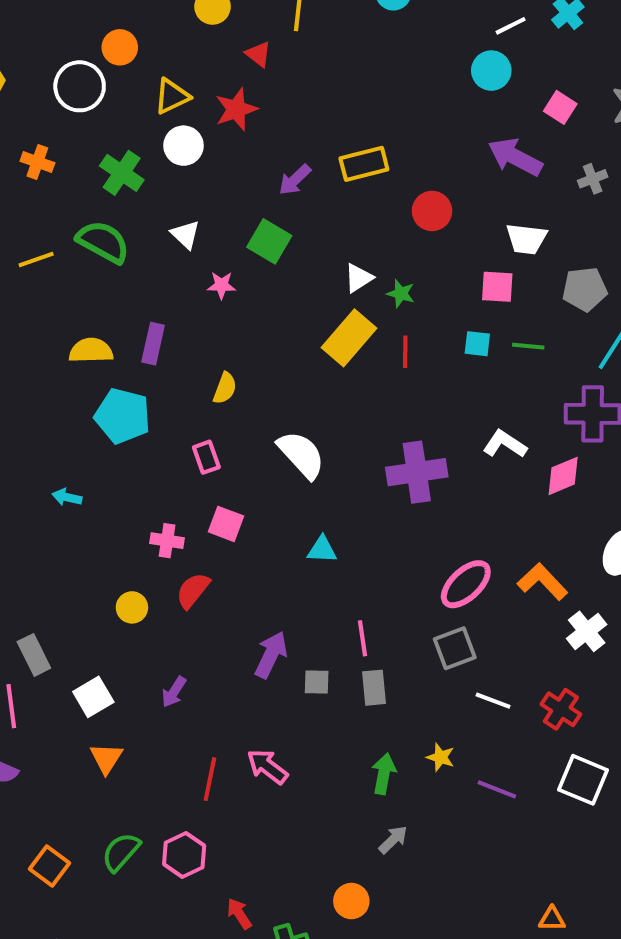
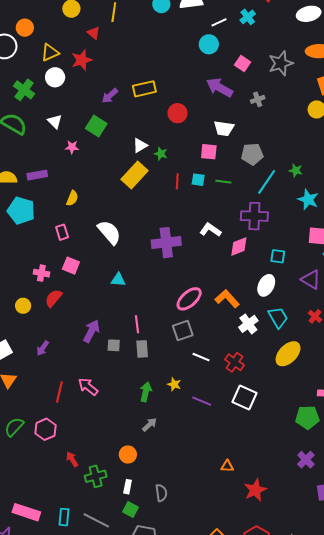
purple rectangle: (153, 344) -> (37, 175), turned 66
red line: (405, 352) -> (177, 181), moved

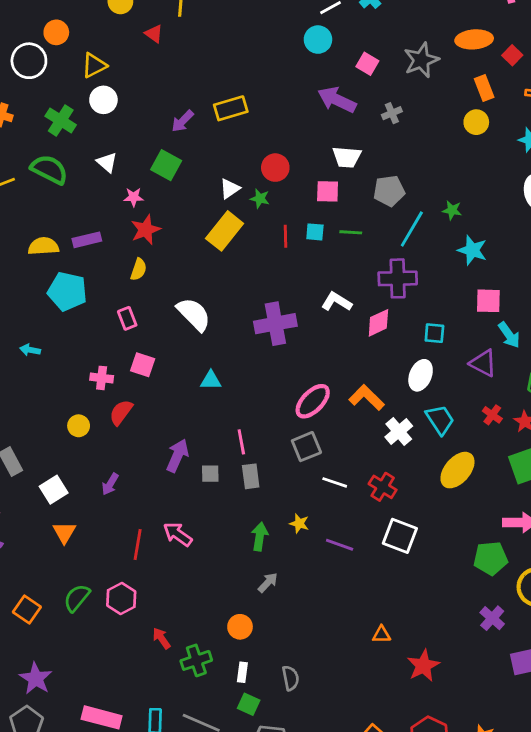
red star: (82, 60) -> (146, 230), moved
red circle: (177, 113) -> (275, 168), moved

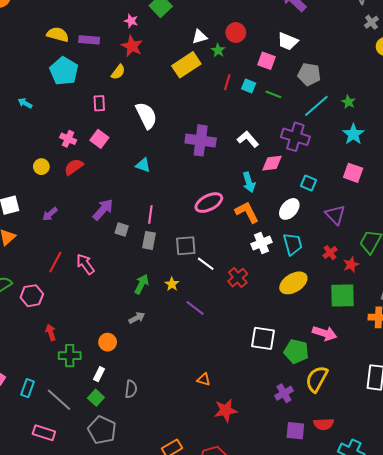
gray cross: (392, 113) -> (371, 22), moved, turned -32
red star: (146, 230) -> (132, 46), turned 30
cyan arrow: (509, 335) -> (249, 182), moved
gray square: (306, 447) -> (186, 246), moved
white square: (400, 536) -> (263, 338), moved, turned -30

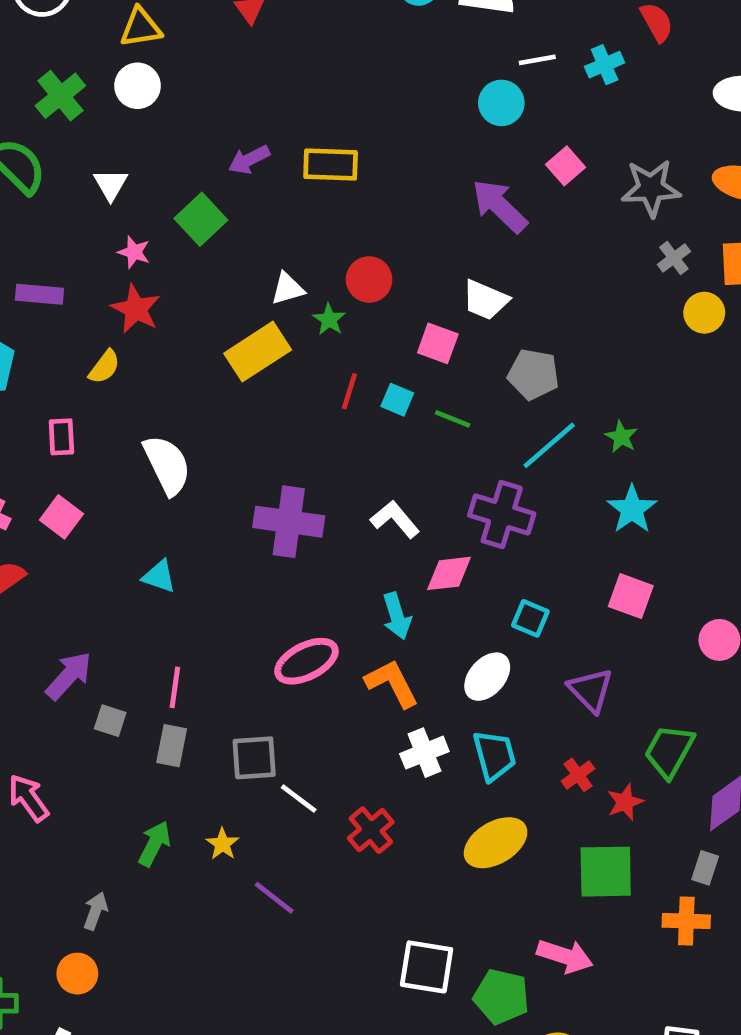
gray arrow: (137, 318) -> (95, 911), moved, turned -42

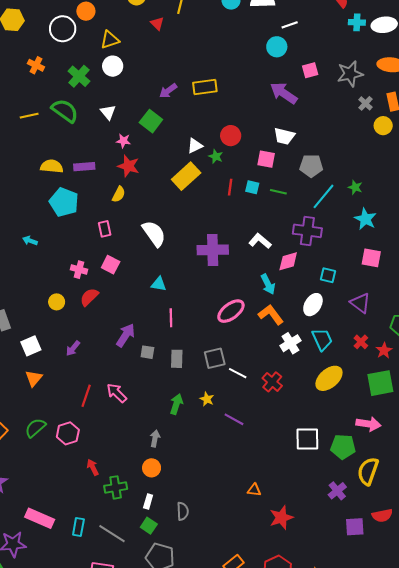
cyan cross: (605, 65) -> (357, 22), moved, turned 35
pink square: (565, 166) -> (310, 70), turned 35
pink line: (175, 687) -> (171, 318), moved

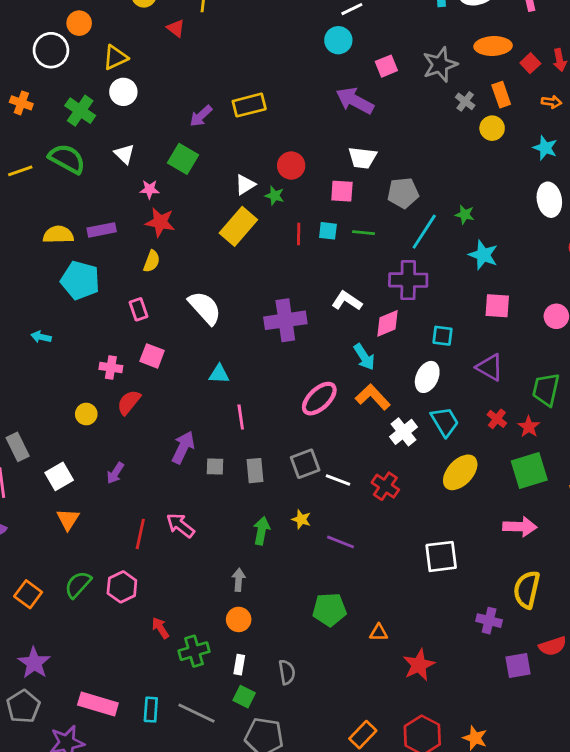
green pentagon: (343, 447) -> (329, 610), moved
purple cross: (337, 491) -> (489, 621), turned -30

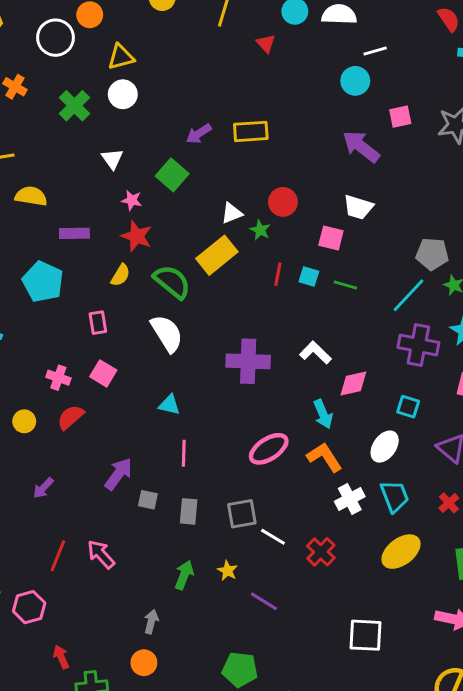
red triangle: (176, 28) -> (266, 43), moved
green semicircle: (67, 159) -> (172, 282), moved
gray pentagon: (403, 193) -> (432, 254), moved
yellow semicircle: (58, 235) -> (31, 196), moved
purple cross: (408, 280) -> (418, 345), moved

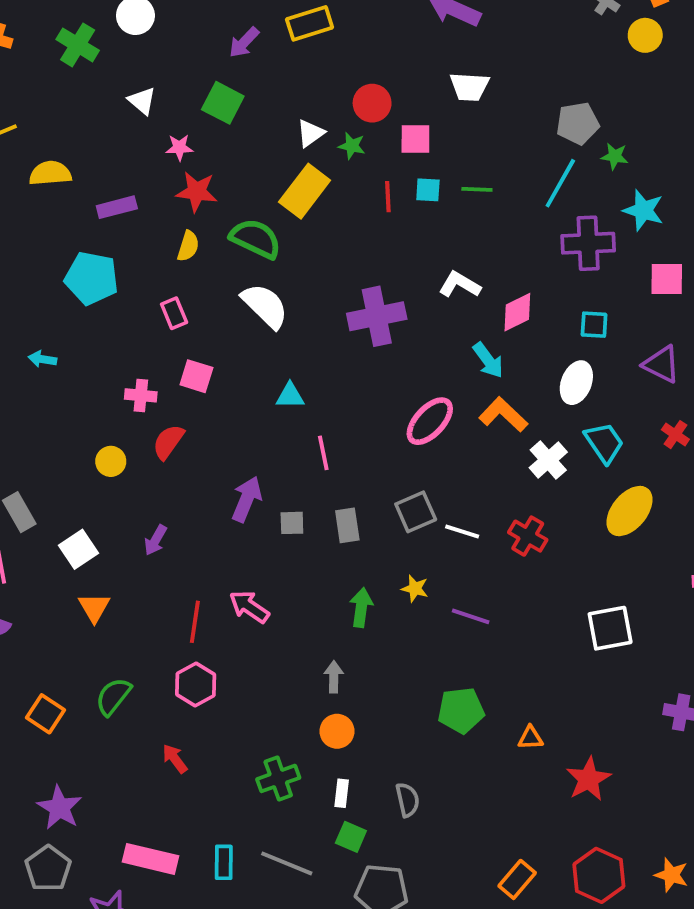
pink square: (331, 238) -> (415, 139), moved
pink hexagon: (29, 607) -> (196, 685), moved
red arrow: (61, 657) -> (175, 759), moved

